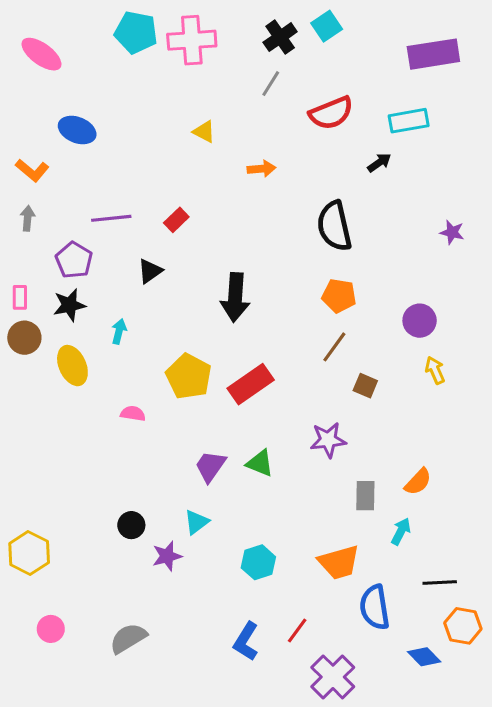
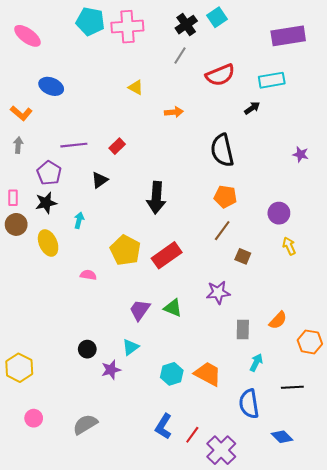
cyan arrow: (401, 531) -> (256, 363), moved
orange trapezoid: (339, 562) -> (208, 374), moved, turned -136
orange hexagon: (463, 626) -> (310, 342), moved
red line: (297, 630) -> (192, 435), moved

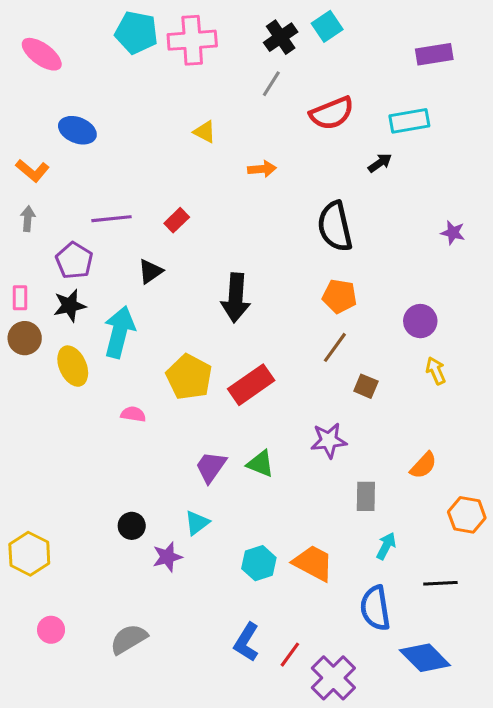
purple rectangle: (288, 36) -> (434, 54), size x0.7
cyan arrow: (79, 220) -> (119, 332), size x2.0
orange semicircle: (278, 320) -> (423, 465), moved
blue diamond: (282, 437) -> (425, 658), size x1.5

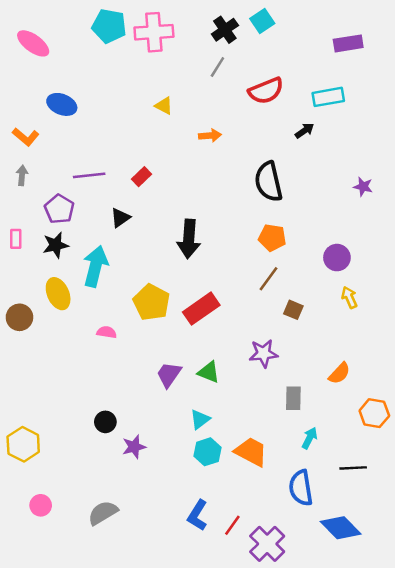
brown circle: (25, 338) -> (19, 317), moved
cyan triangle: (197, 523) -> (200, 419), moved

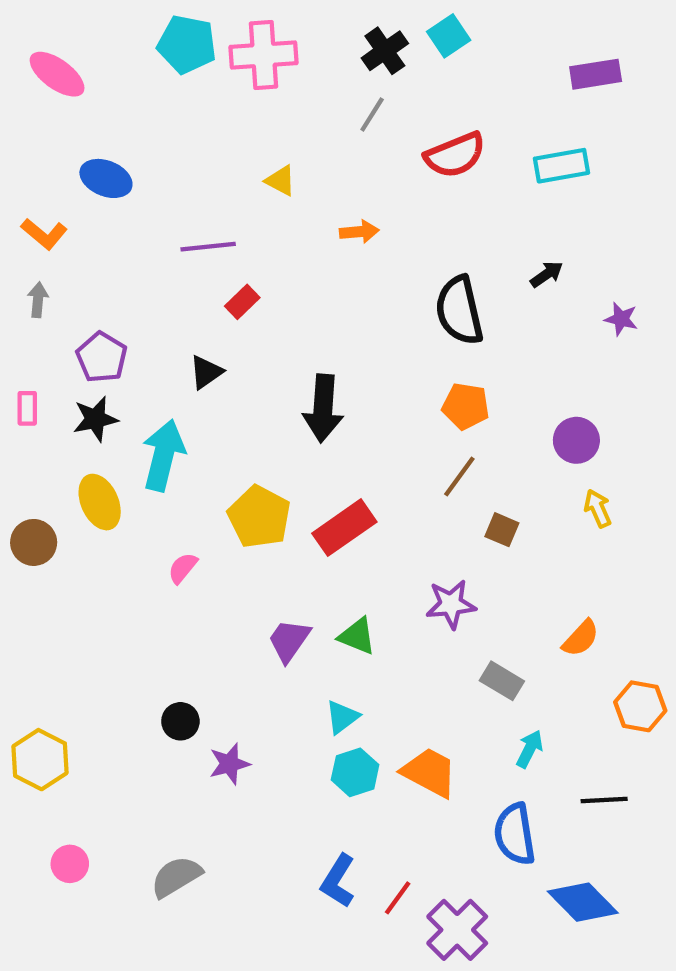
black arrow: (305, 131) -> (547, 274), moved
purple line: (89, 175) -> (208, 247), moved
pink semicircle: (107, 332) -> (183, 568), turned -60
gray rectangle: (293, 398) -> (502, 681), turned -60

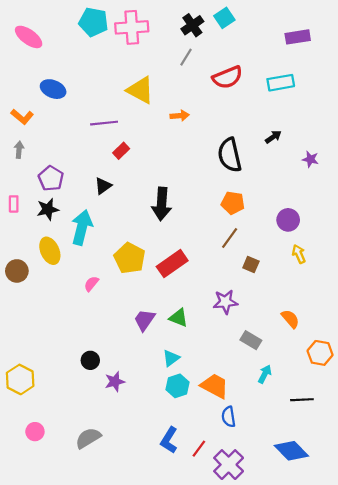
yellow triangle: (281, 181) -> (140, 90), size x1.8
orange semicircle: (581, 638) -> (290, 319), turned -84
blue semicircle: (515, 834) -> (229, 417), moved, size x0.7

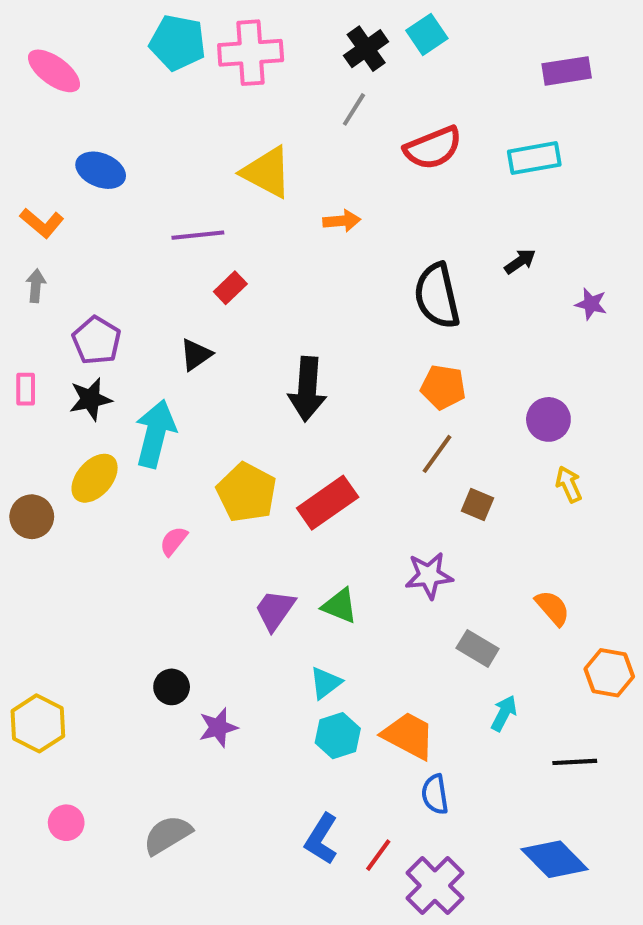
yellow ellipse: (50, 251) -> (95, 478), turned 65

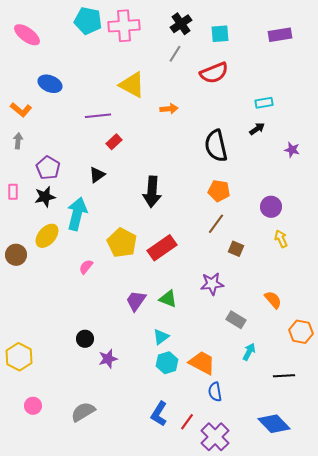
cyan square: (427, 34) -> (220, 34), moved, turned 30
cyan rectangle: (534, 158) -> (264, 103), moved, size x0.7

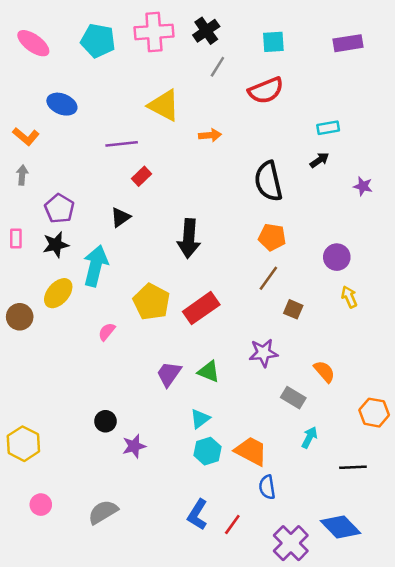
cyan pentagon: (88, 21) -> (98, 41), moved
black cross: (181, 24) -> (206, 31), moved
orange semicircle: (273, 300) -> (324, 372), moved
purple cross: (215, 437) -> (291, 543), moved

